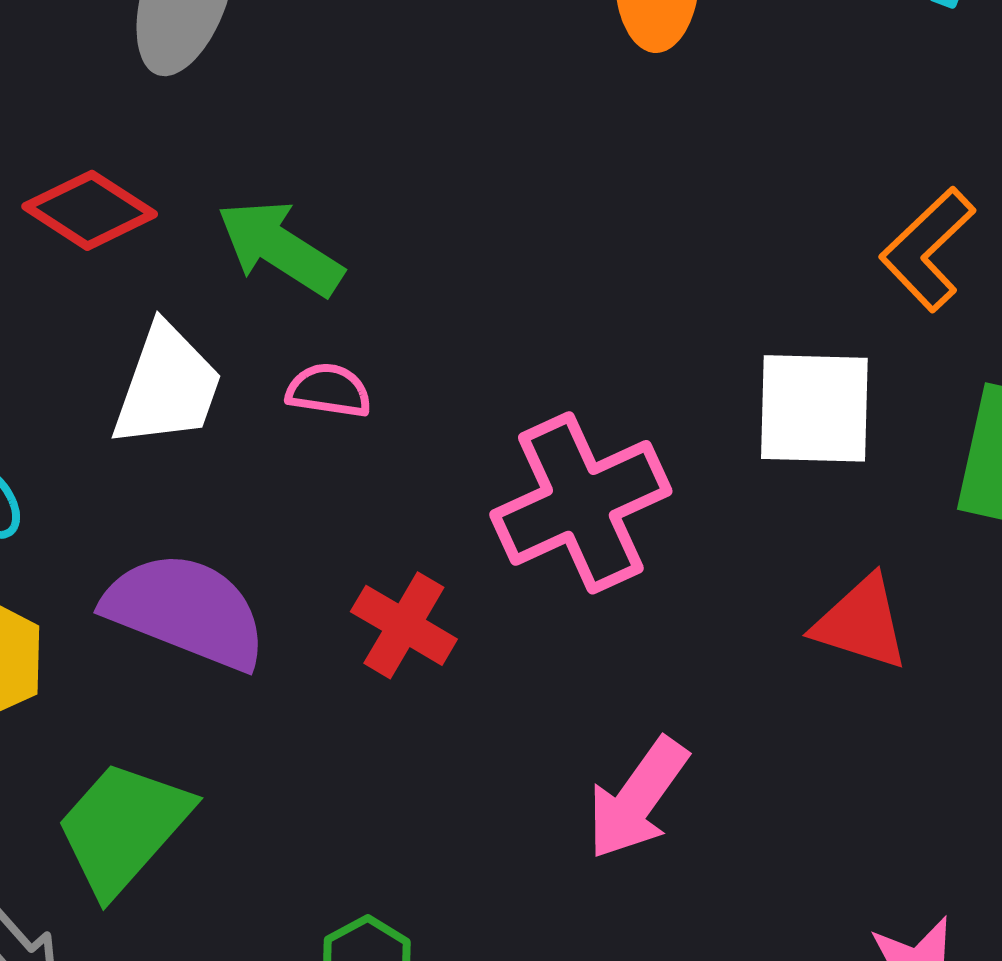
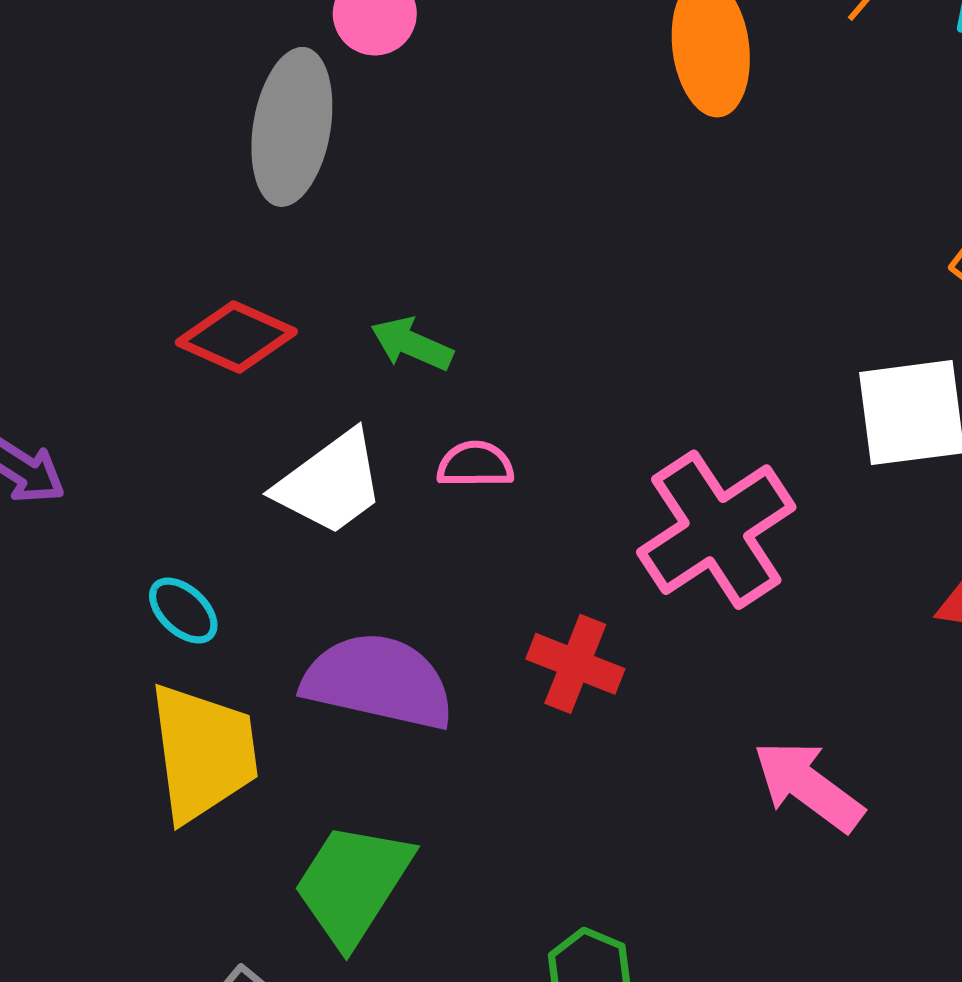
green arrow: (280, 248) -> (412, 344), size x0.7
white trapezoid: (167, 386) -> (330, 483), turned 43
pink arrow: (637, 799) -> (808, 786), turned 100

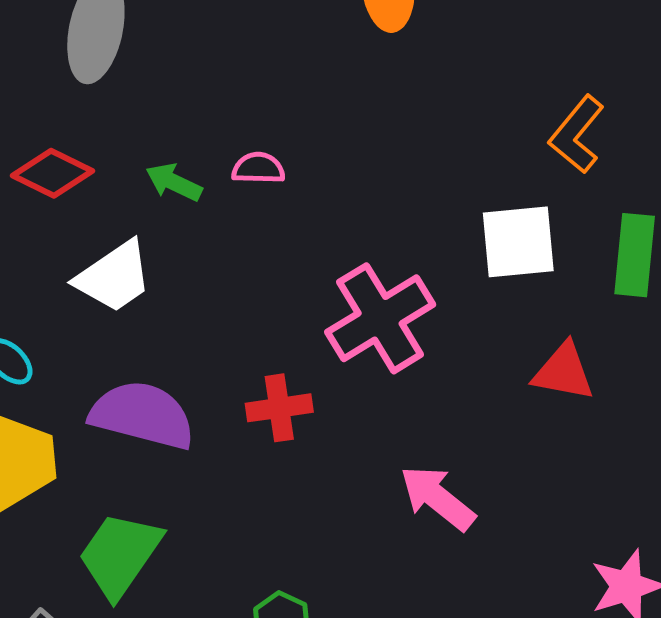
pink semicircle: (475, 464) -> (258, 168), moved
red cross: (575, 664) -> (279, 408), turned -32

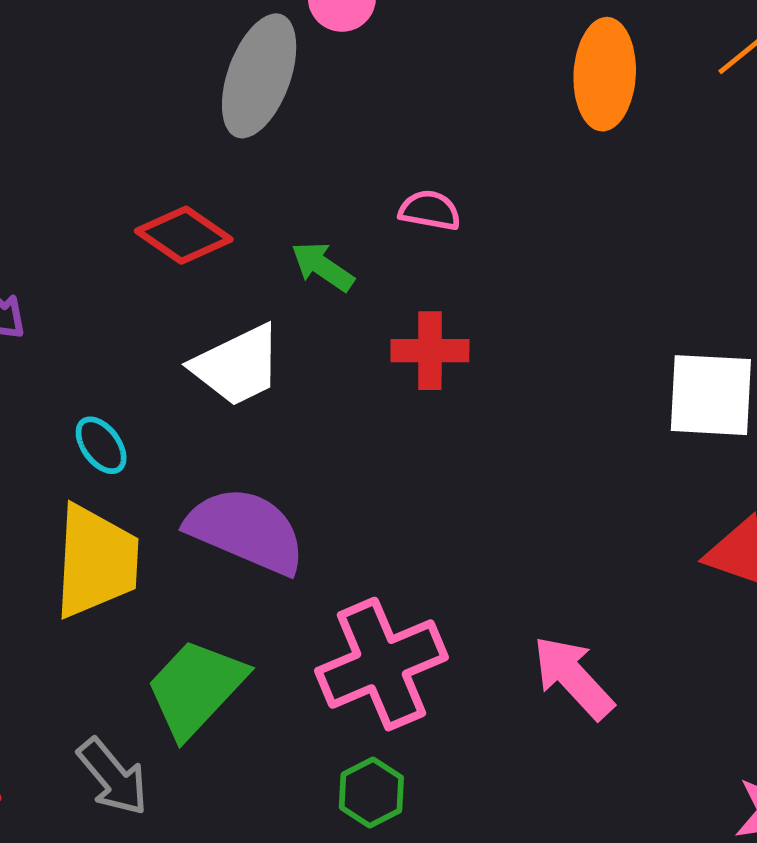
pink semicircle: (258, 168) -> (430, 210), moved
pink cross: (380, 318) -> (382, 664), moved
red cross: (279, 408) -> (430, 351), moved

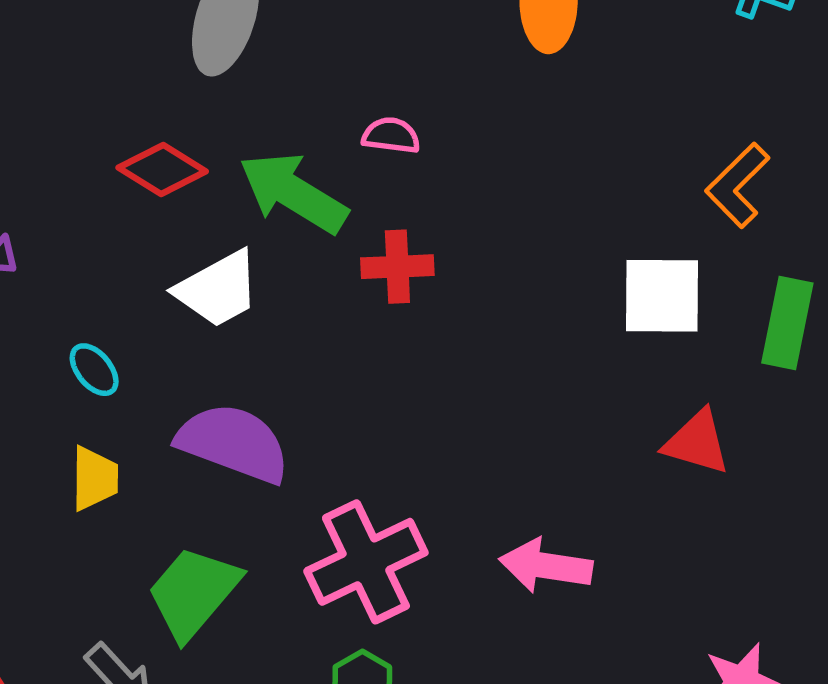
green arrow: (323, 267) -> (293, 193), size x1.8
yellow trapezoid: (96, 561) -> (95, 478), size x0.6
pink arrow: (573, 677) -> (546, 566), turned -36

